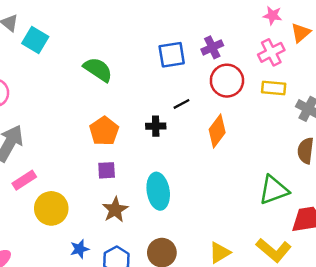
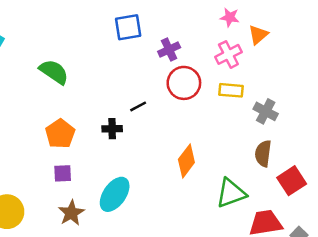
blue square: (172, 55) -> (128, 27), moved
orange diamond: (217, 131) -> (186, 161), moved
cyan ellipse: (158, 191) -> (115, 194), turned 44

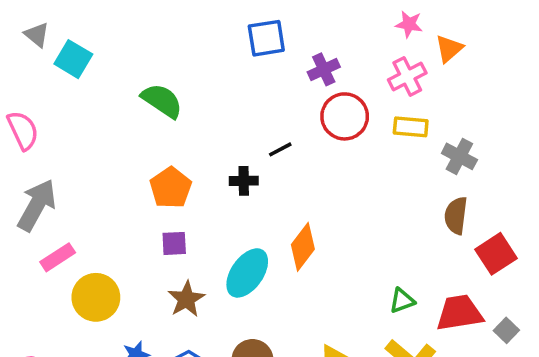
orange diamond: (186, 161) -> (303, 247), moved
green triangle: (231, 193) -> (402, 301), moved, size x0.6

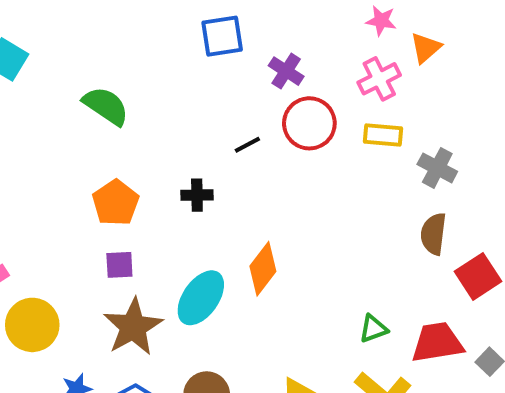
purple cross: (324, 69) -> (286, 71), turned -32
black line: (280, 149) -> (247, 145), moved
brown star: (186, 299) -> (133, 327), size x1.4

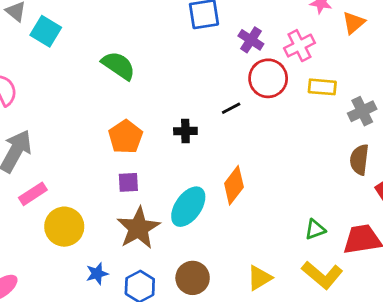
pink cross: (379, 79) -> (299, 46), moved
black line: (247, 145) -> (231, 108), moved
gray cross: (437, 168) -> (362, 111), turned 36

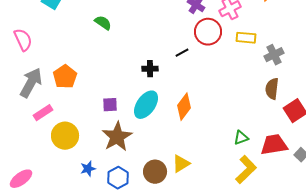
green semicircle: (118, 66) -> (103, 23), size x0.7
orange pentagon: (126, 137) -> (65, 77), moved
cyan ellipse: (188, 207) -> (146, 105), moved
yellow L-shape: (322, 275) -> (246, 170), turned -84
yellow triangle: (260, 278) -> (181, 164), moved

